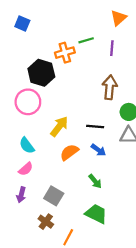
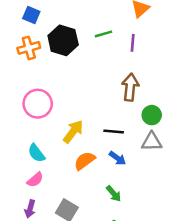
orange cross: (65, 53) -> (29, 48), moved
black hexagon: (41, 73) -> (63, 40), moved

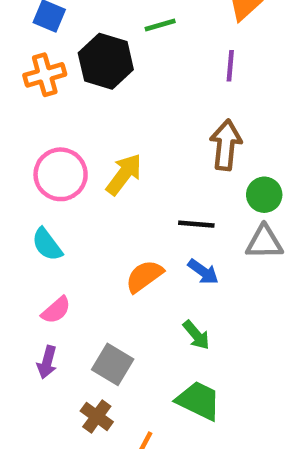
green line: (104, 34) -> (160, 25), moved
yellow arrow: (73, 132) -> (124, 174), moved
cyan semicircle: (36, 153) -> (47, 245), moved

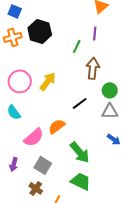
green line: (160, 25) -> (77, 46), moved, turned -48
black line: (196, 224) -> (80, 103), turned -42
blue arrow: (203, 272) -> (114, 139), moved
pink semicircle: (56, 310) -> (34, 137), moved, size x1.5
green arrow: (196, 335) -> (80, 152), size x1.6

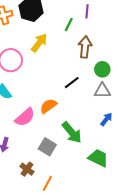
yellow arrow: (48, 81) -> (39, 43), moved
blue arrow: (114, 139) -> (106, 119), turned -88
gray square: (43, 165) -> (47, 147), moved
green trapezoid: (81, 181) -> (98, 158), moved

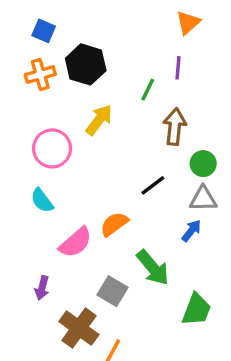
blue arrow: (106, 119) -> (191, 231), moved
green trapezoid: (98, 158) -> (196, 310), turned 85
brown cross: (27, 169) -> (79, 328), size x1.6

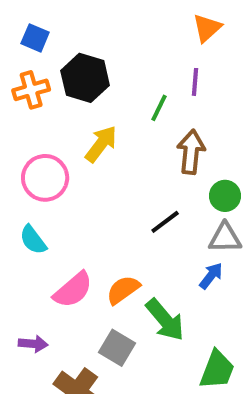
orange semicircle: (114, 224) -> (123, 290), moved
purple arrow: (42, 288) -> (33, 344), turned -100

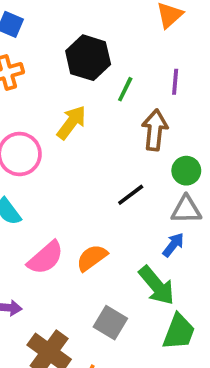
black hexagon: (85, 78) -> (88, 58), moved
purple line: (195, 82) -> (175, 82), moved
green arrow: (165, 320) -> (157, 286), moved
gray square: (117, 348) -> (110, 323), moved

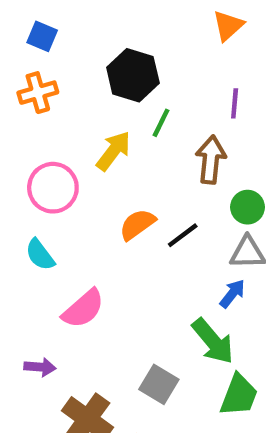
green line: (125, 89) -> (161, 123), moved
orange semicircle: (92, 258) -> (137, 224), moved

